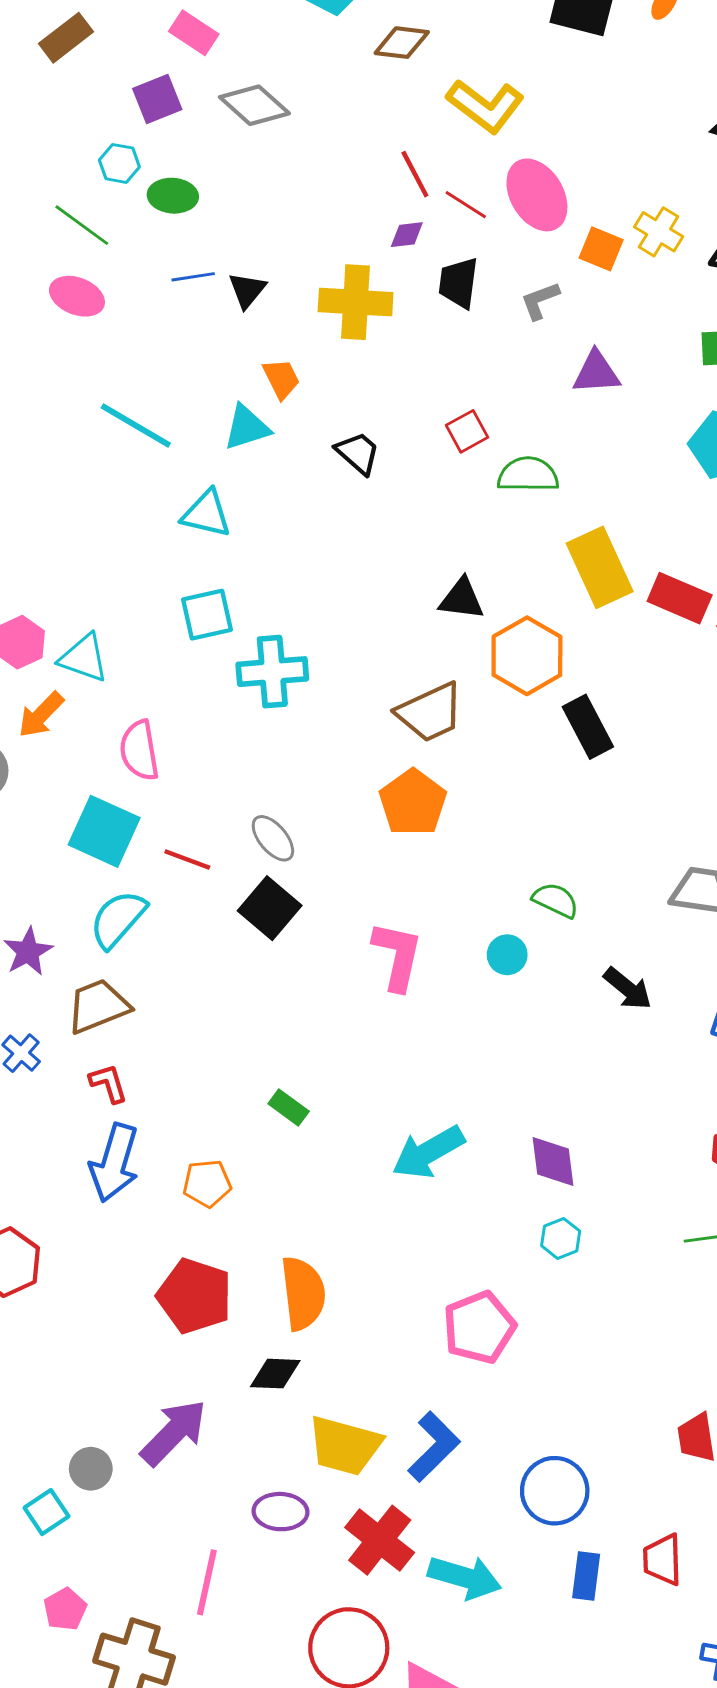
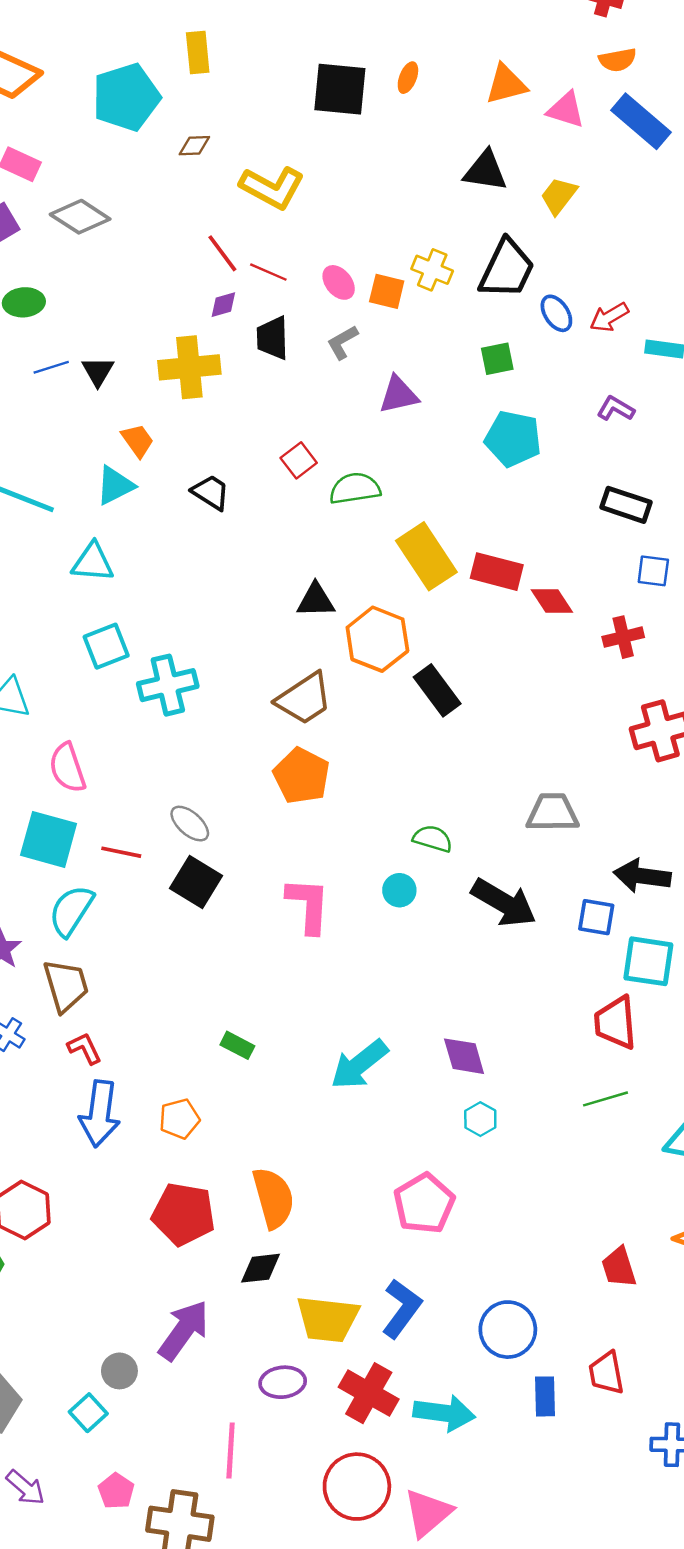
brown diamond: (402, 43) -> (194, 146), size x0.7
pink ellipse: (537, 195) -> (339, 282), moved, size x0.6
black arrow: (628, 989) -> (504, 903), size x1.5
brown trapezoid: (98, 1006) -> (66, 986), turned 104

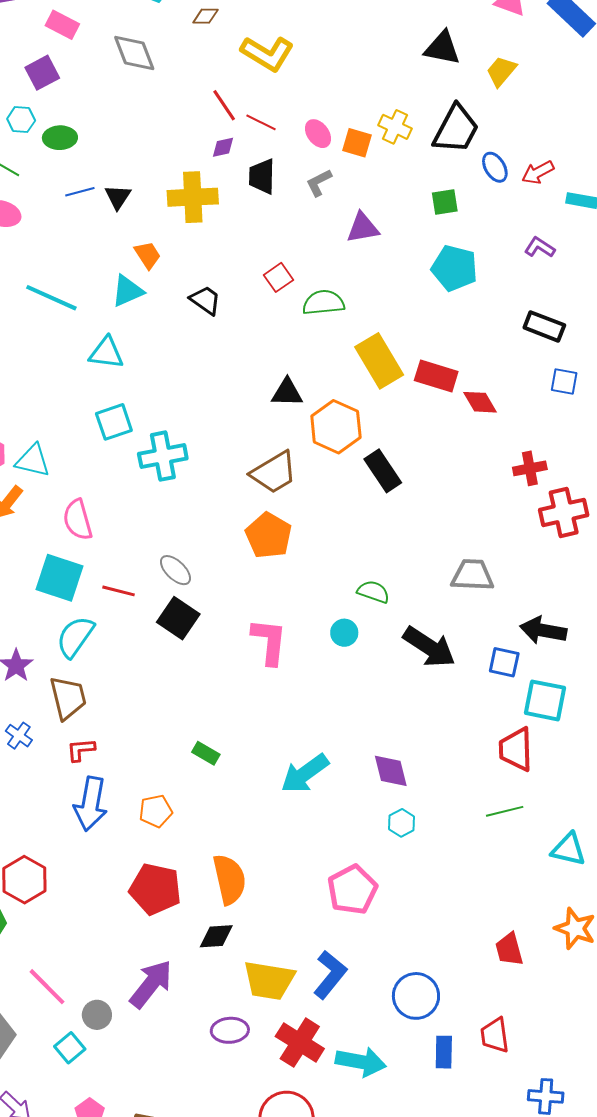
gray diamond: (80, 217) -> (134, 53), moved, turned 33
red cross: (623, 637) -> (530, 468), moved
red L-shape: (85, 1048) -> (81, 750), turned -72
pink line: (231, 1451) -> (47, 987), moved, turned -51

